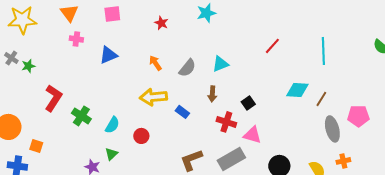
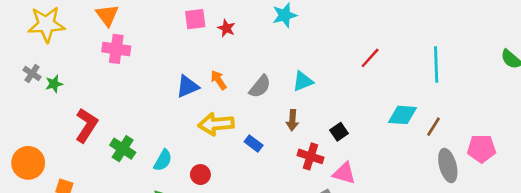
pink square: (112, 14) -> (195, 19), moved
pink cross: (76, 39) -> (116, 49), size x1.5
blue triangle: (108, 55) -> (187, 86), moved

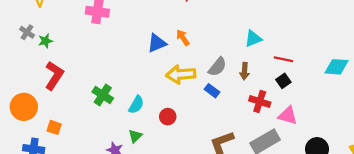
red line: (370, 58) -> (283, 59), moved, turned 60
gray semicircle: (260, 86) -> (217, 67), moved
red L-shape: (86, 125) -> (54, 76), moved

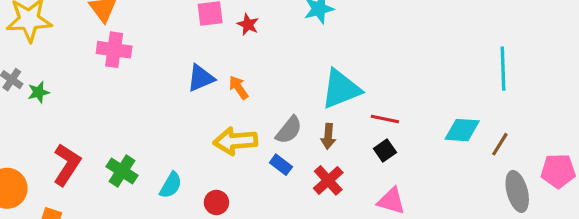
cyan triangle: (253, 39) -> (341, 89), size x1.6
blue triangle: (157, 43) -> (201, 78), moved
red L-shape: (54, 76) -> (67, 165), moved
red cross: (260, 101) -> (328, 180), moved, turned 30

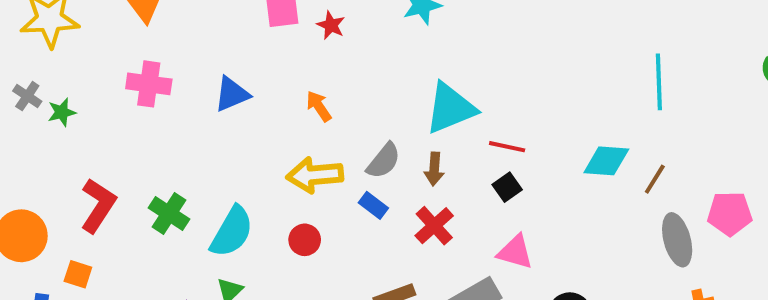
pink cross: (114, 50) -> (149, 84), moved
blue triangle: (201, 78) -> (232, 94), moved
cyan semicircle: (171, 185) -> (232, 232), size x1.5
red circle: (216, 202) -> (305, 240), moved

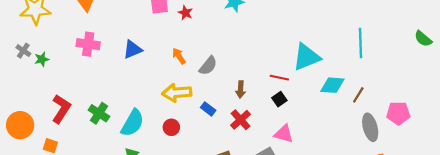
cyan triangle: (450, 108) -> (306, 57), moved
gray semicircle: (384, 161) -> (208, 66), moved

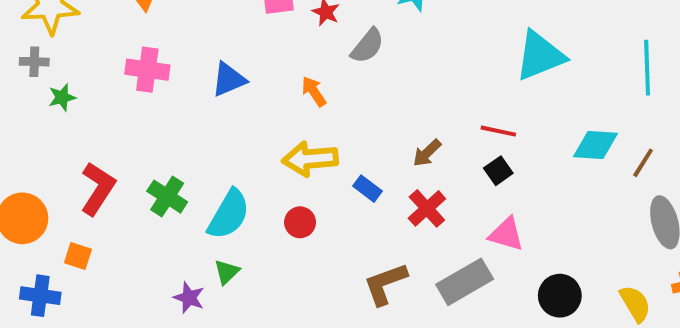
gray cross: (23, 51) -> (34, 62), moved, turned -32
cyan triangle: (306, 57) -> (540, 56), moved
gray semicircle: (208, 66) -> (367, 46), moved
brown arrow: (241, 89) -> (427, 153), turned 42

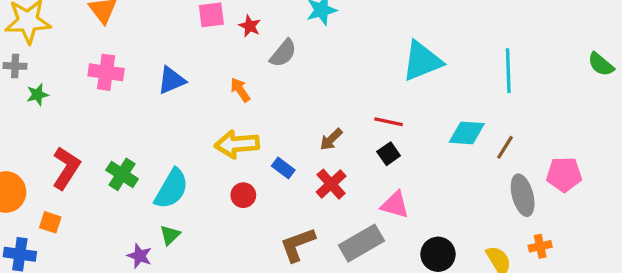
red circle: (300, 222) -> (243, 195), moved

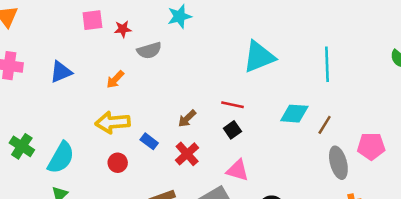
red star: (250, 26) -> (123, 29), turned -30
gray semicircle: (283, 53) -> (149, 50), turned 35
orange arrow: (240, 90) -> (115, 79), turned -102

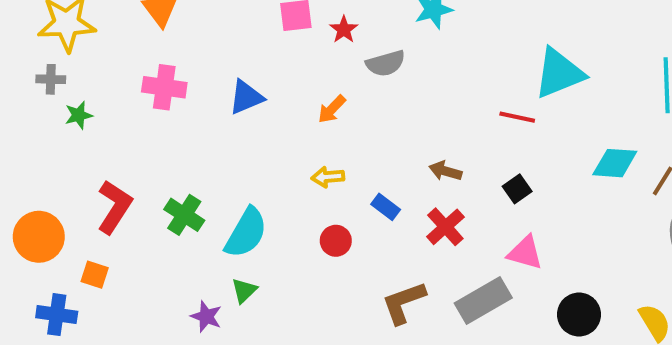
red star: (123, 29) -> (344, 29), turned -30
red line: (232, 105) -> (517, 117), moved
brown arrow: (187, 119) -> (445, 171), turned 60
yellow arrow: (113, 122) -> (328, 177), size x0.6

